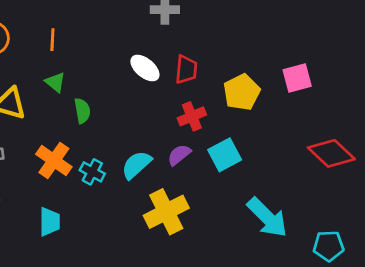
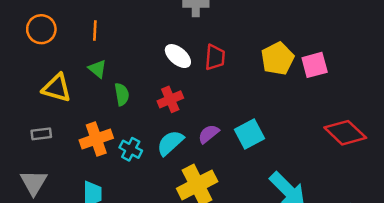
yellow pentagon: (242, 92) -> (278, 59), moved
red cross: (192, 116) -> (170, 99), moved
orange cross: (54, 161) -> (96, 139), turned 36

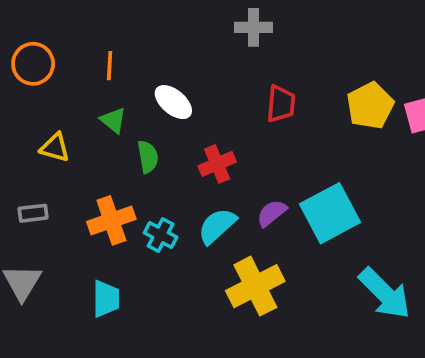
white ellipse: (178, 56) -> (173, 102), moved
yellow triangle: (57, 88) -> (55, 148), size x0.7
cyan square: (249, 134) -> (330, 213), size x1.4

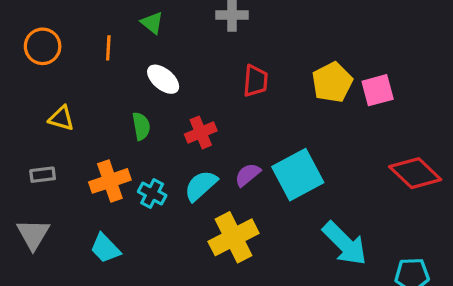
green triangle: (113, 120) -> (152, 23), moved
cyan trapezoid: (106, 299) -> (105, 248), turned 136

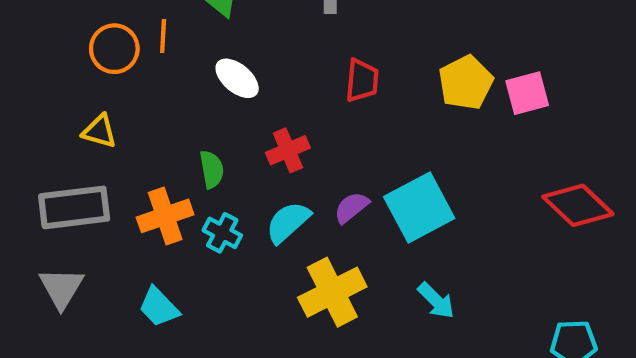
orange circle: (43, 46) -> (114, 49), moved
green semicircle: (141, 126) -> (212, 169), moved
gray rectangle: (43, 175) -> (74, 207), size x2.0
cyan arrow: (345, 244) -> (436, 301), moved, size x0.6

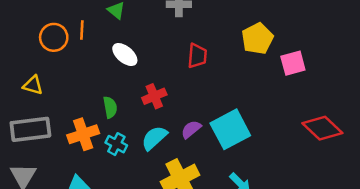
yellow pentagon: (466, 83) -> (257, 39), moved
yellow triangle: (99, 131) -> (33, 85), moved

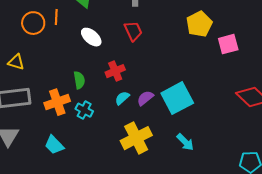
red trapezoid: (197, 56) -> (133, 31), moved, turned -30
cyan semicircle: (154, 138) -> (122, 98), moved, size x0.7

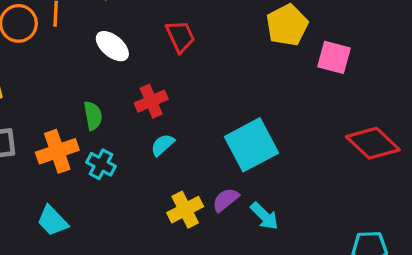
pink square: (228, 44) -> (334, 57), turned 30
purple semicircle: (145, 98) -> (226, 200), moved
yellow cross: (136, 138) -> (185, 210), size x0.7

